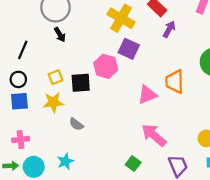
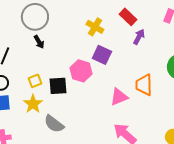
yellow cross: (121, 18) -> (95, 27), size x0.7
yellow star: (53, 102) -> (33, 104), turned -30
gray semicircle: (76, 124) -> (54, 124), size x1.5

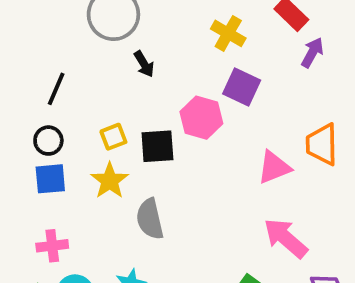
black arrow: (39, 42) -> (144, 64), moved
gray semicircle: (54, 124) -> (150, 219), turned 40

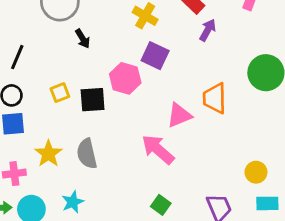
yellow star: (110, 181) -> (48, 154), moved
pink arrow: (286, 238) -> (158, 149), moved

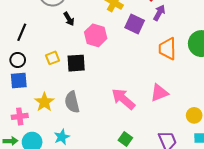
purple square: (155, 56) -> (135, 24), moved
pink hexagon: (125, 78) -> (96, 35), moved
orange trapezoid: (215, 98) -> (167, 49), moved
pink triangle: (179, 115) -> (159, 93), moved

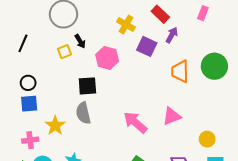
black line: (22, 32) -> (23, 43), moved
yellow square: (53, 58) -> (65, 52), moved
gray semicircle: (72, 102) -> (83, 113), moved

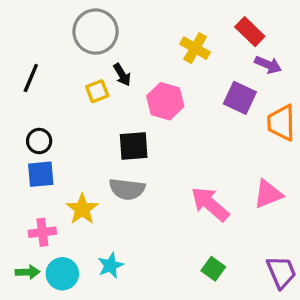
purple arrow: (172, 35) -> (268, 65), turned 84
purple square: (147, 46) -> (240, 98), moved
gray semicircle: (83, 113) -> (127, 189), turned -70

